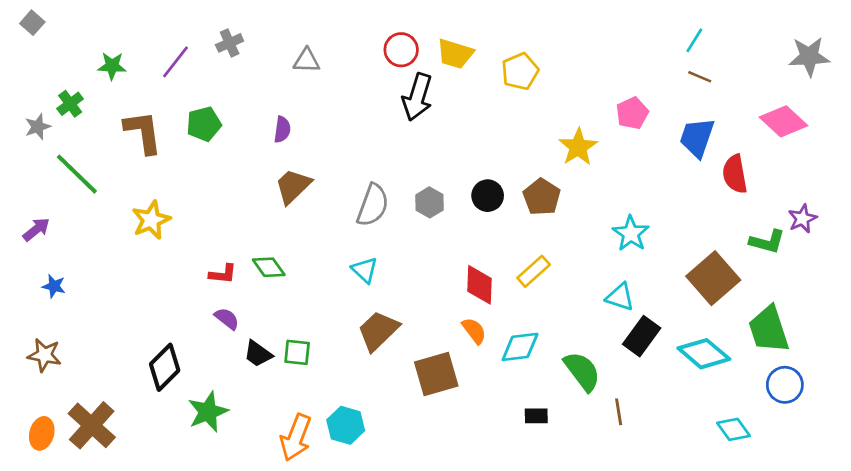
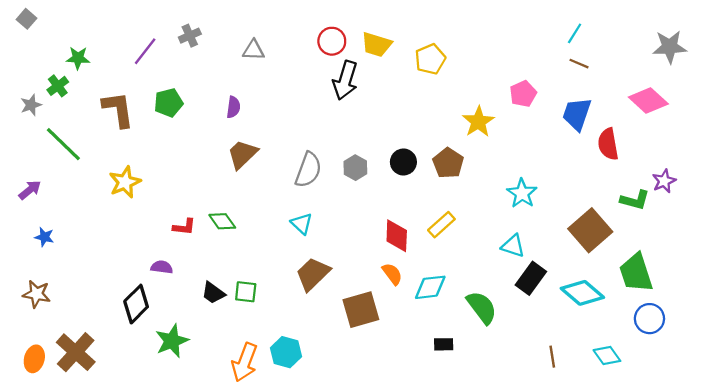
green star: (112, 66) -> (78, 58), moved
purple semicircle: (227, 319) -> (162, 267), moved, turned -30
brown line: (619, 412) -> (552, 357), moved

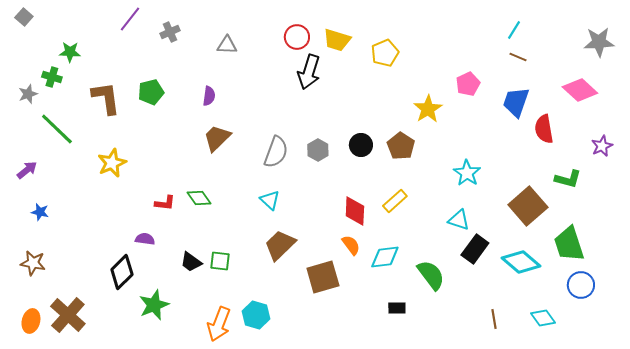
purple line: (145, 51) -> (130, 19), moved
green cross: (58, 86) -> (52, 77), turned -36
purple star: (664, 181) -> (602, 146), moved

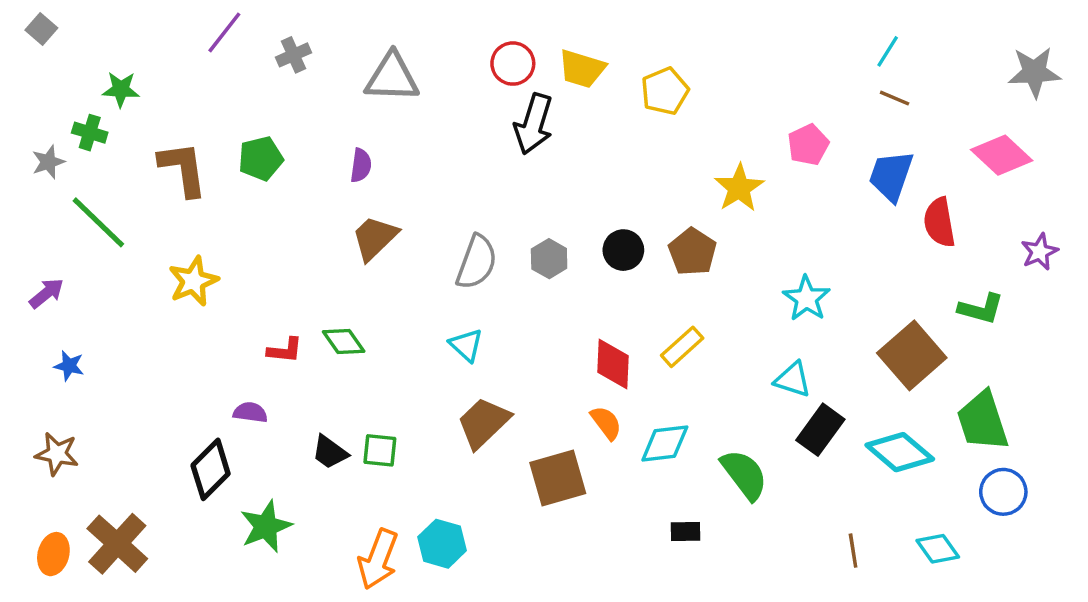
gray triangle: (227, 45) -> (392, 77), size x1.6

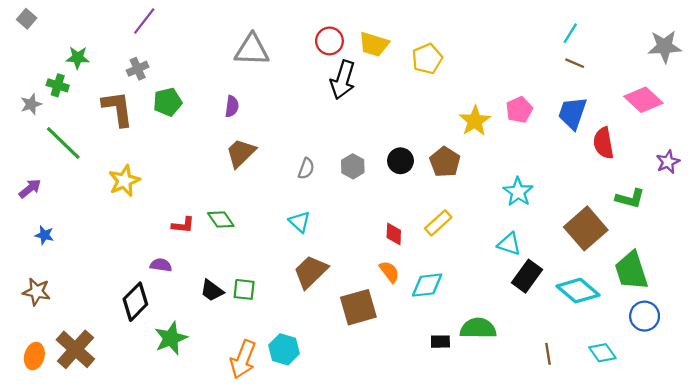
gray cross: (294, 55) -> (138, 69), moved
pink pentagon: (808, 145) -> (519, 110), moved
gray semicircle: (477, 262) -> (306, 169), size x0.6
red diamond: (613, 364) -> (394, 234), size x0.7
green semicircle: (744, 475) -> (478, 328), moved, turned -52

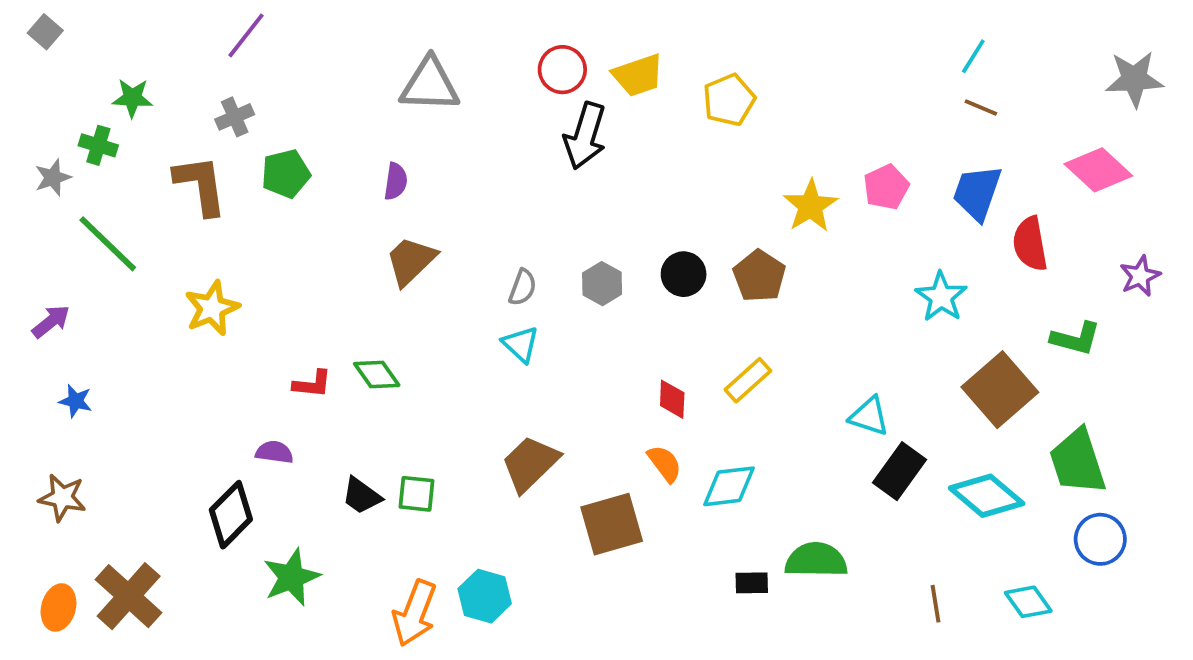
yellow trapezoid: (374, 44) -> (638, 75), turned -36
cyan star: (518, 192) -> (941, 297), moved
cyan triangle: (300, 222) -> (521, 344), moved

